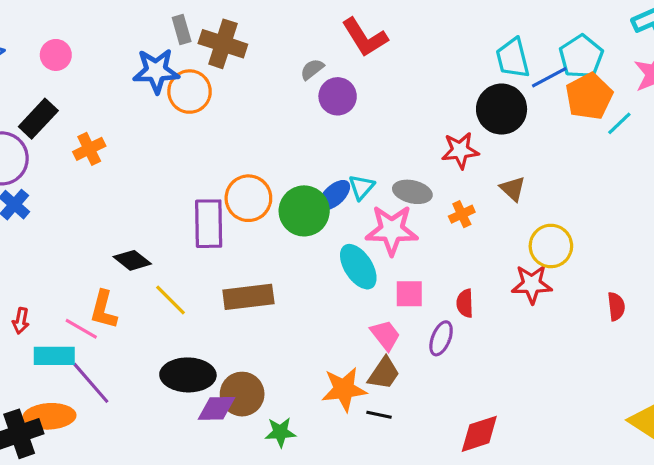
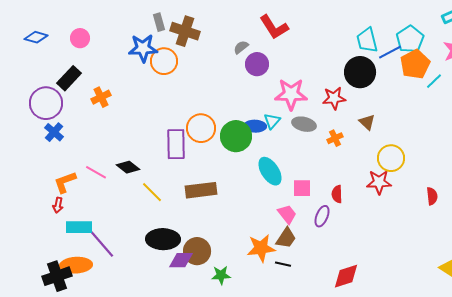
blue ellipse: (334, 195) -> (255, 126), turned 45
pink star: (392, 230) -> (291, 94), moved
orange L-shape: (104, 310) -> (65, 182), moved, turned 55
pink line: (81, 329) -> (96, 172), moved

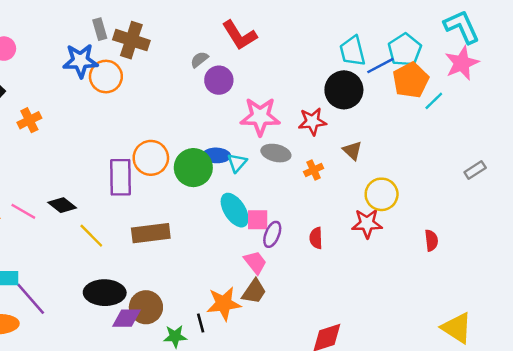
cyan triangle: (272, 121) -> (237, 163), moved
pink square: (302, 188) -> (258, 220), moved
purple ellipse: (322, 216) -> (272, 234), moved
black line: (283, 264) -> (201, 323), moved, turned 63

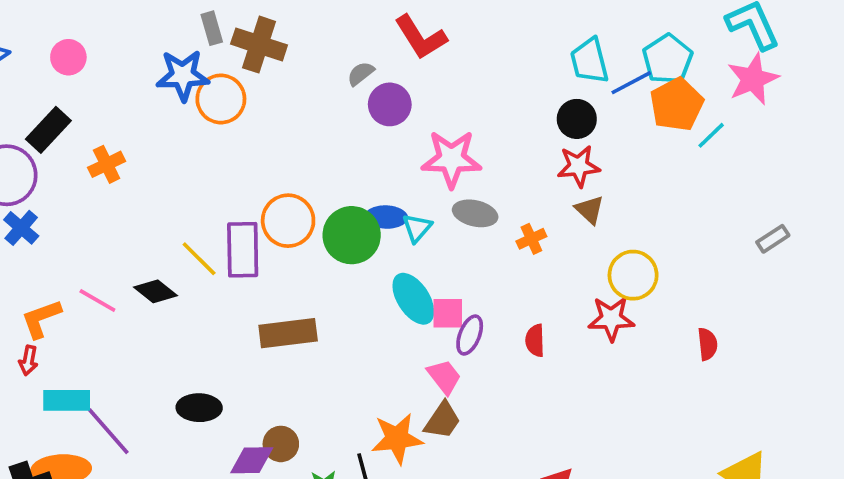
black circle: (344, 90) -> (577, 119), size x0.7
red star: (312, 121) -> (579, 166), moved
yellow line: (91, 236) -> (199, 259), moved
black ellipse: (105, 293) -> (199, 408), moved, size x0.7
brown circle: (146, 307) -> (281, 444), size x0.7

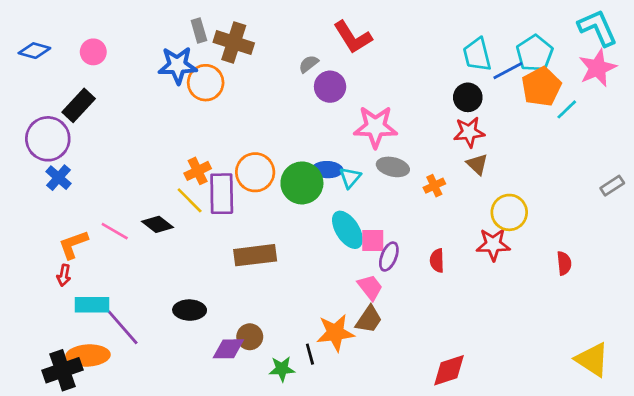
orange cross: (107, 164) -> (198, 171), moved

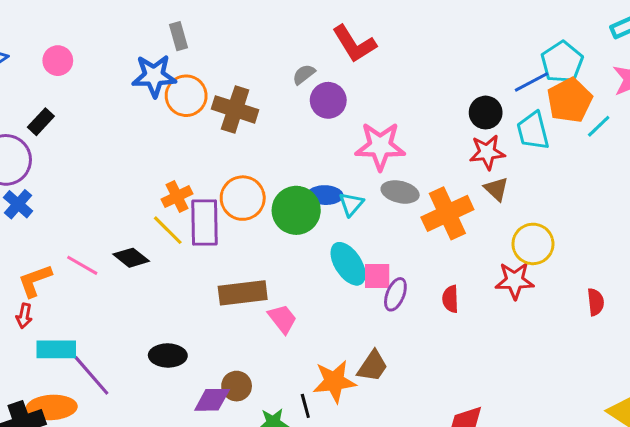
brown cross: (234, 43) -> (235, 109), moved
cyan trapezoid: (477, 55) -> (533, 131), moved
black rectangle: (79, 105) -> (41, 122), size x0.7
orange cross: (434, 186) -> (447, 213), size x2.0
pink trapezoid: (370, 287) -> (282, 319), moved

